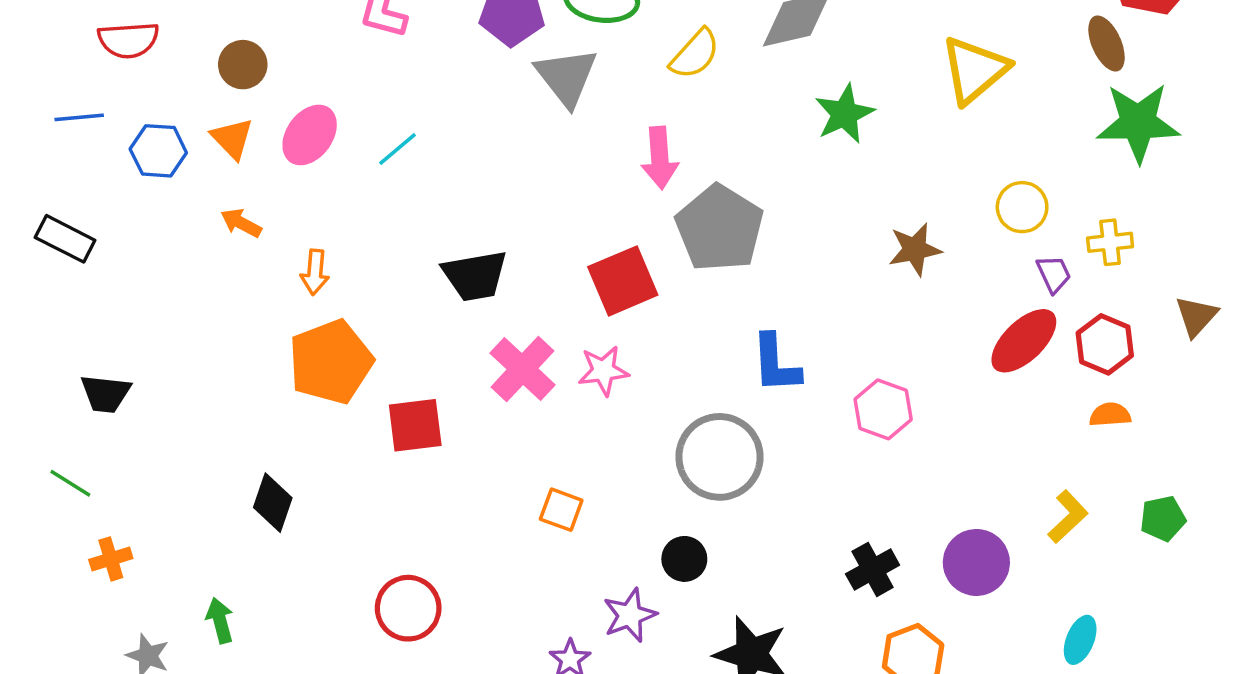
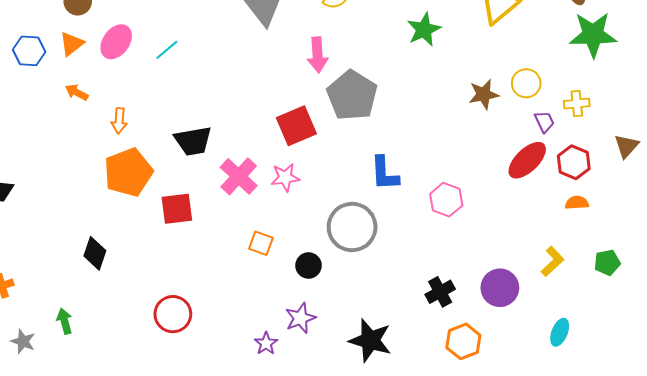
orange triangle: (232, 138) -> (72, 44), turned 36
brown star: (915, 249) -> (484, 94), moved
black trapezoid: (475, 276) -> (193, 141), moved
orange square: (561, 510) -> (261, 243), moved
black circle: (684, 559) -> (309, 265), moved

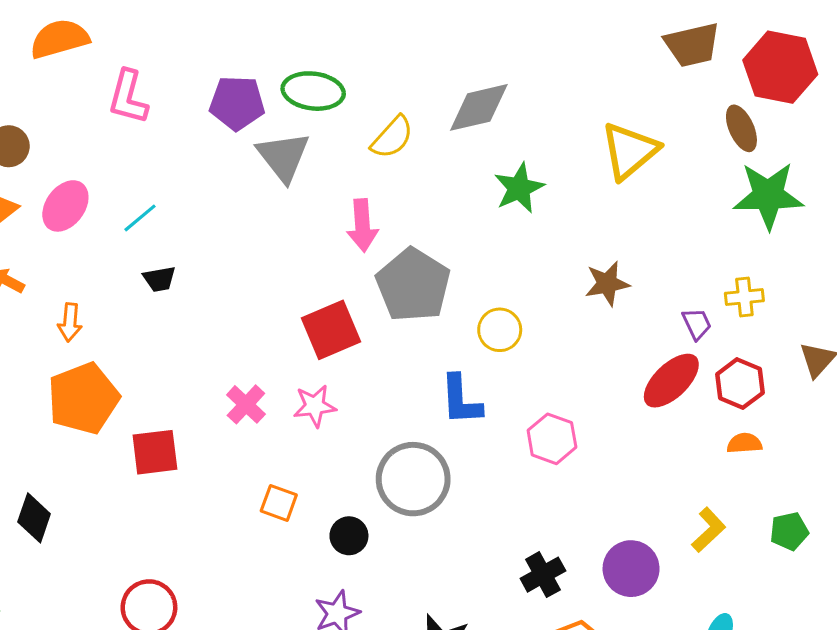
yellow circle: (526, 83) -> (500, 330), moved
black trapezoid: (193, 141) -> (159, 279), moved, size x0.6
pink cross: (239, 176) -> (246, 404), size x0.7

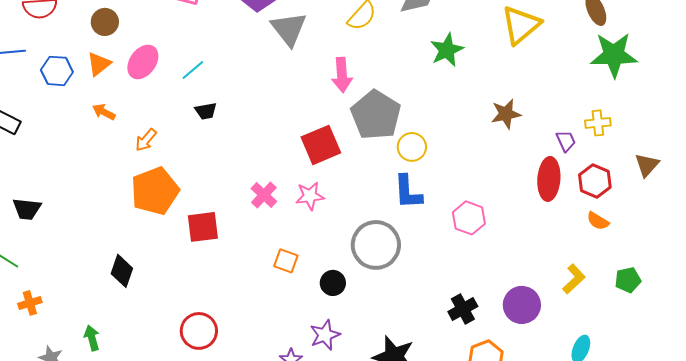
orange arrow: (70, 322) -> (146, 140), turned 35
yellow circle: (500, 330) -> (412, 147), moved
red ellipse: (671, 381) -> (549, 179), turned -42
orange semicircle: (744, 443) -> (598, 221), turned -145

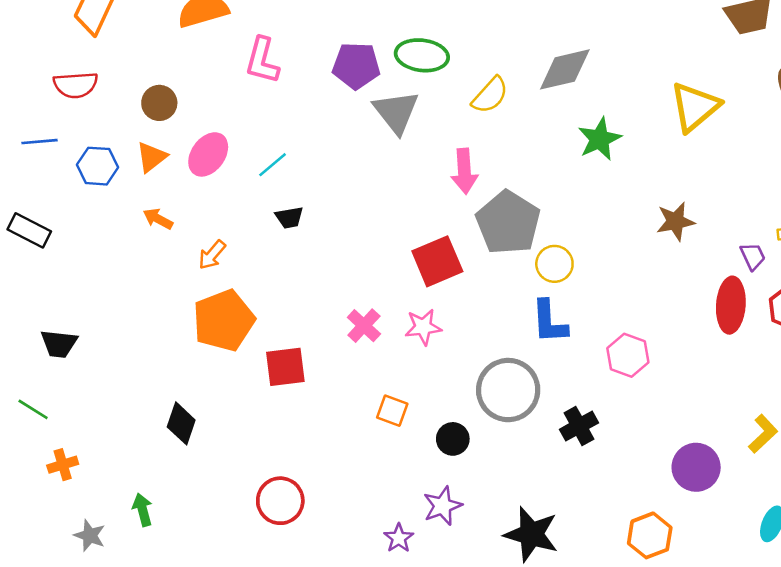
black cross: (463, 309) -> (579, 426), moved

